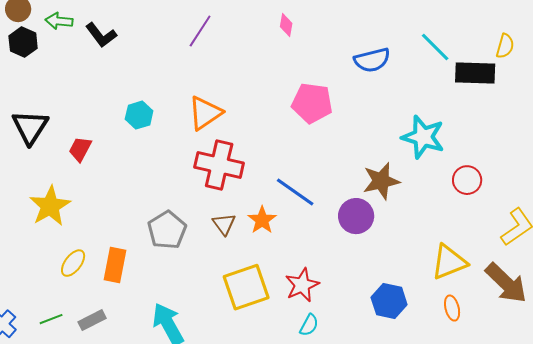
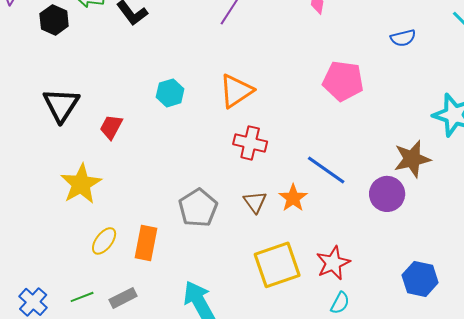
blue semicircle: (372, 60) -> (403, 38), size x0.7
red cross: (219, 165) -> (250, 143), size x0.7

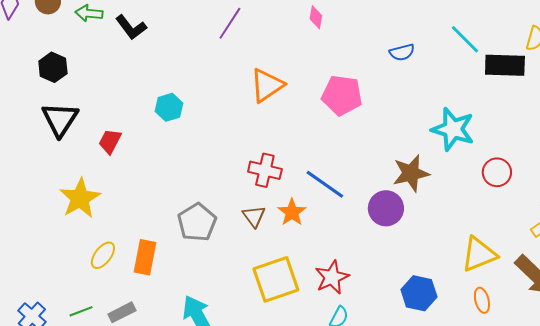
black hexagon: (54, 20) -> (53, 67), moved
orange triangle: (236, 91) -> (267, 85), moved
red cross: (250, 143) -> (265, 170), moved

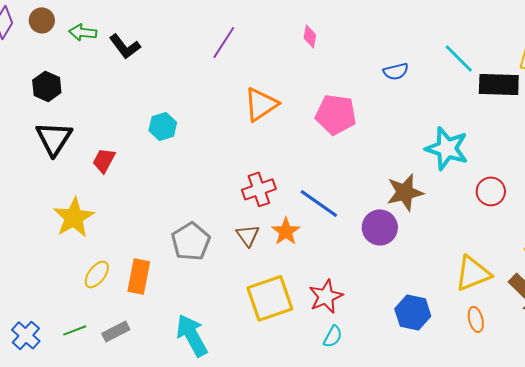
red cross: (265, 170) -> (259, 189), turned -32

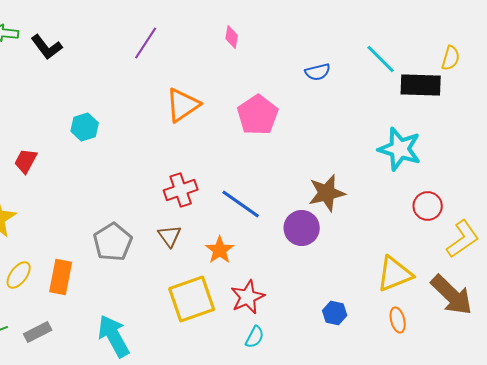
pink pentagon: (336, 114) -> (258, 115), turned 30
cyan star: (447, 148) -> (400, 149), moved
red circle: (491, 191) -> (428, 206), moved
orange star: (286, 231) -> (220, 250), moved
blue hexagon: (413, 312) -> (335, 313), size x0.7

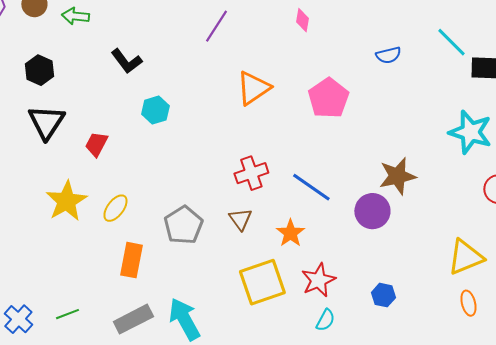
black L-shape: (47, 47) -> (126, 61), moved
yellow ellipse: (19, 275) -> (115, 208), moved
blue hexagon: (335, 313) -> (383, 295), moved
gray rectangle: (38, 332) -> (133, 319), moved, size x1.4

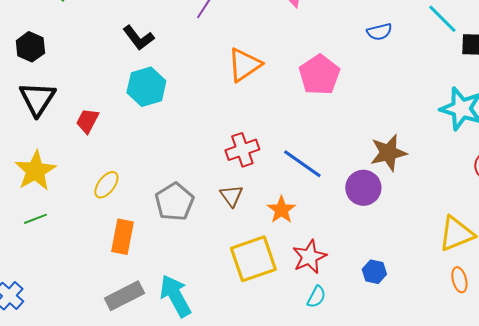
black L-shape: (126, 61) -> (138, 38), moved
cyan hexagon: (155, 110) -> (146, 87), size x1.4
yellow star: (66, 201) -> (35, 171), moved
green line: (67, 314) -> (35, 219), moved

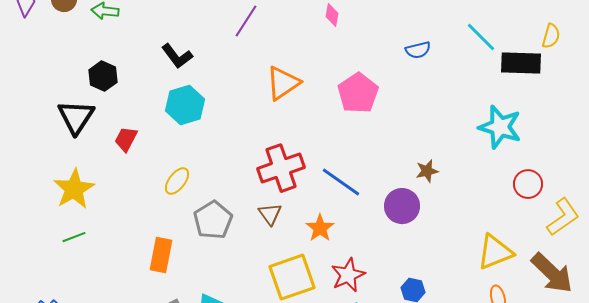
black hexagon: (30, 47) -> (103, 76), moved
red cross: (242, 150) -> (281, 168), size x1.4
brown star: (388, 153) -> (427, 171), size x0.6
yellow ellipse: (106, 185) -> (177, 181), moved

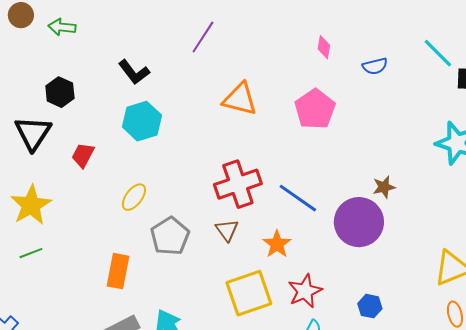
pink diamond: (332, 15) -> (324, 47), moved
orange triangle: (283, 83) -> (240, 99), turned 48
purple circle: (402, 206) -> (359, 222), size x1.4

